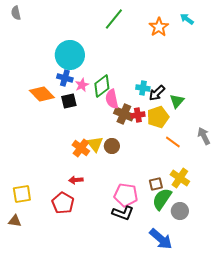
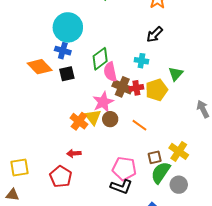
pink star: (82, 85) -> (103, 102), moved, size x1.5
black arrow: (157, 93) -> (155, 34), moved
orange line: (173, 142) -> (139, 125), moved

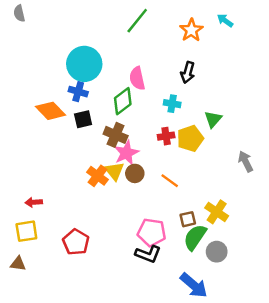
black arrow: (155, 34) -> (188, 72), turned -30
pink semicircle: (110, 72) -> (137, 78), moved
brown cross: (122, 87) -> (116, 135), moved
red arrow: (74, 153) -> (34, 202), moved

